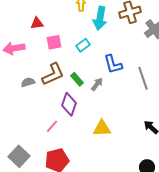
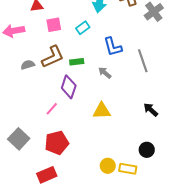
green rectangle: (77, 79) -> (77, 62), turned -56
gray arrow: (97, 84) -> (105, 73), moved, turned -88

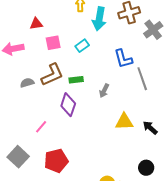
blue L-shape: (113, 47) -> (123, 59), moved
gray arrow: (105, 73) -> (104, 91), turned -104
pink line: (52, 109) -> (41, 127), moved
yellow triangle: (102, 111) -> (124, 122), moved

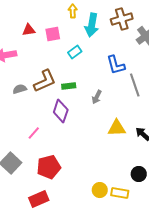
pink square: (53, 43) -> (53, 34), moved

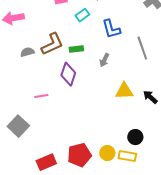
blue L-shape: (116, 65) -> (111, 29), moved
pink line: (34, 133) -> (41, 96), turned 40
red pentagon: (49, 167) -> (79, 155), moved
black circle: (139, 174) -> (135, 137), moved

